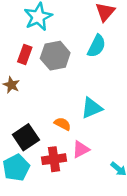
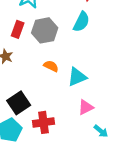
orange semicircle: (62, 124) -> (51, 66), moved
pink triangle: (81, 149) -> (86, 107), moved

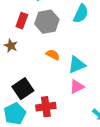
pink triangle: (86, 107) -> (77, 87), moved

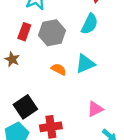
cyan triangle: (77, 65) -> (85, 64), moved
pink triangle: (77, 87) -> (95, 109), moved

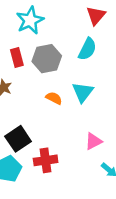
red rectangle: (24, 32) -> (17, 57), turned -35
cyan triangle: (85, 64) -> (83, 92), turned -30

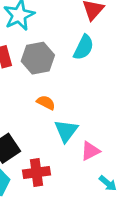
cyan triangle: (83, 92) -> (66, 131), moved

